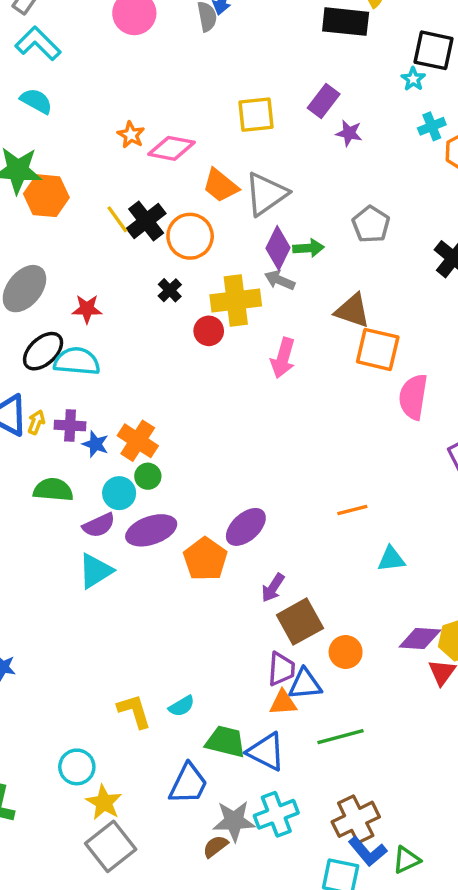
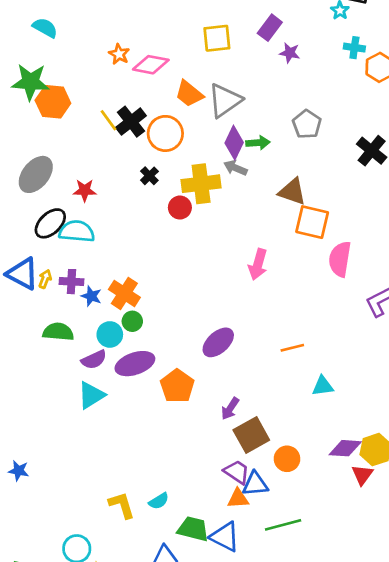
cyan cross: (432, 126) -> (354, 48), turned 30
pink arrow: (283, 358) -> (258, 264), moved
purple ellipse: (246, 527) -> (218, 342), moved
purple trapezoid: (281, 669) -> (237, 472), turned -60

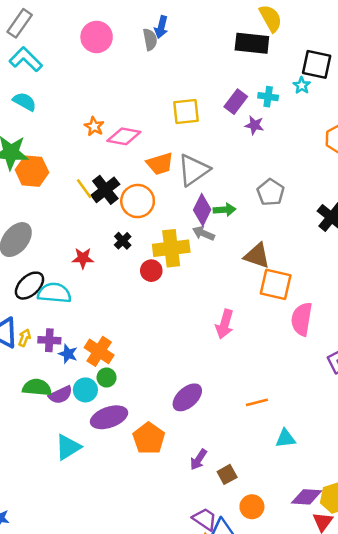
cyan cross: (354, 48) -> (268, 97), moved
orange trapezoid: (189, 94) -> (160, 164), turned -56
red star: (85, 190) -> (83, 258), moved
purple semicircle: (94, 360) -> (61, 395), moved
brown square: (251, 435) -> (227, 474), moved, size x0.6

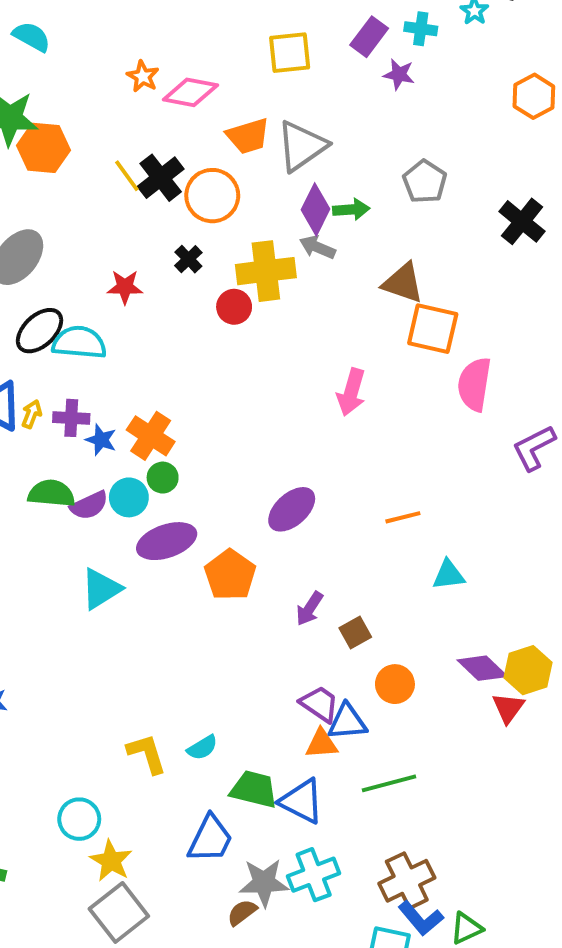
purple diamond: (307, 497) -> (482, 668), turned 40

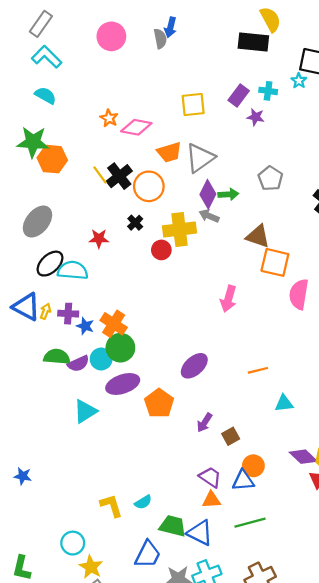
green circle: (163, 478) -> (120, 348), size x1.6
blue triangle: (347, 722) -> (243, 481), moved

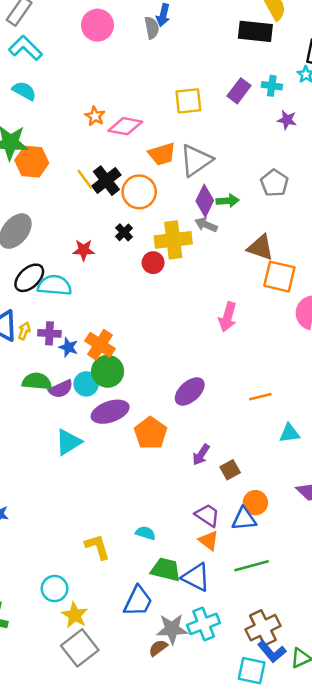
purple star: (256, 117) -> (287, 120), moved
orange triangle: (211, 500) -> (209, 541), turned 42
cyan semicircle: (143, 502) -> (145, 533), moved, turned -132

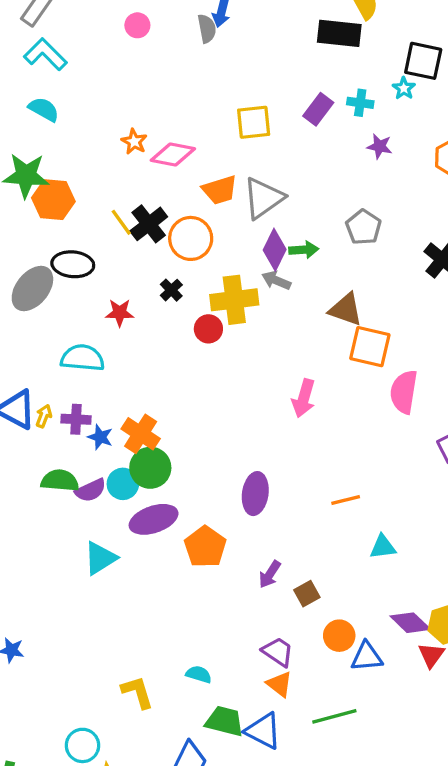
pink circle: (97, 25) -> (137, 25), size x0.6
black ellipse: (29, 278) -> (73, 264), moved, turned 48
purple ellipse: (190, 391) -> (255, 494), turned -40
blue triangle: (244, 519) -> (367, 657), moved

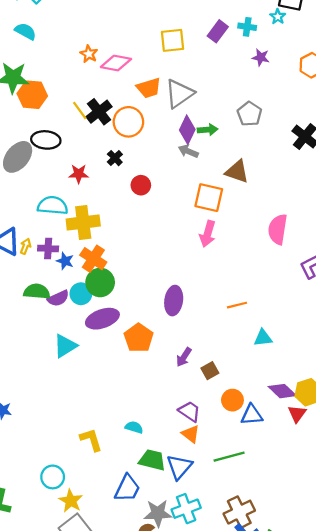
yellow cross: (234, 300) -> (83, 222), moved
orange square: (370, 347) -> (209, 198), moved
blue triangle: (263, 731) -> (179, 467), turned 44

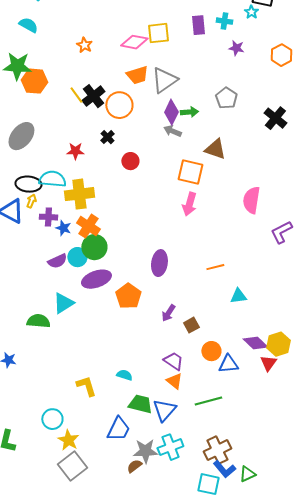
purple rectangle: (218, 31) -> (198, 25), turned -42
pink diamond: (116, 63) -> (134, 42), moved
black ellipse: (46, 140) -> (28, 184), moved
yellow arrow: (25, 246) -> (31, 201), moved
green semicircle: (37, 291) -> (38, 321), moved

